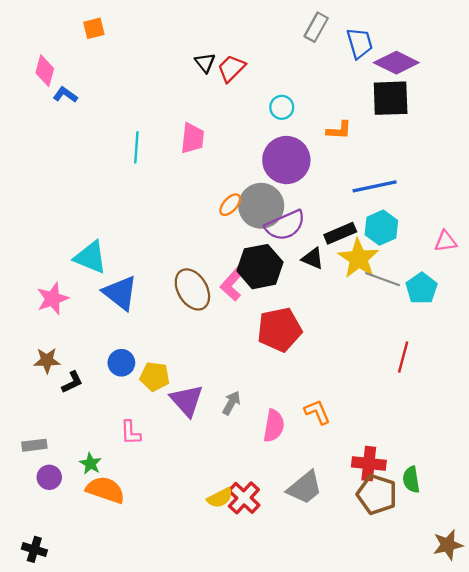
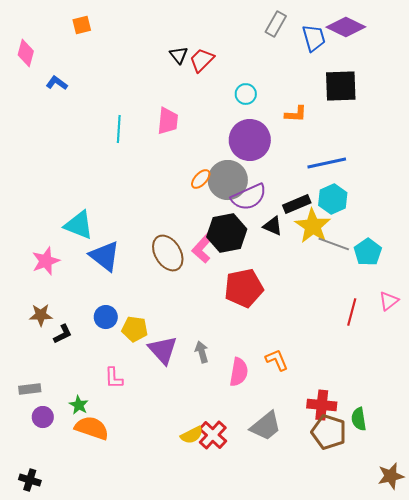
purple diamond: (396, 63) -> (346, 27), moved
pink diamond: (45, 71) -> (26, 53), moved
pink triangle: (446, 241) -> (389, 301), moved, turned -30
gray arrow: (231, 403) -> (202, 352), turned -45

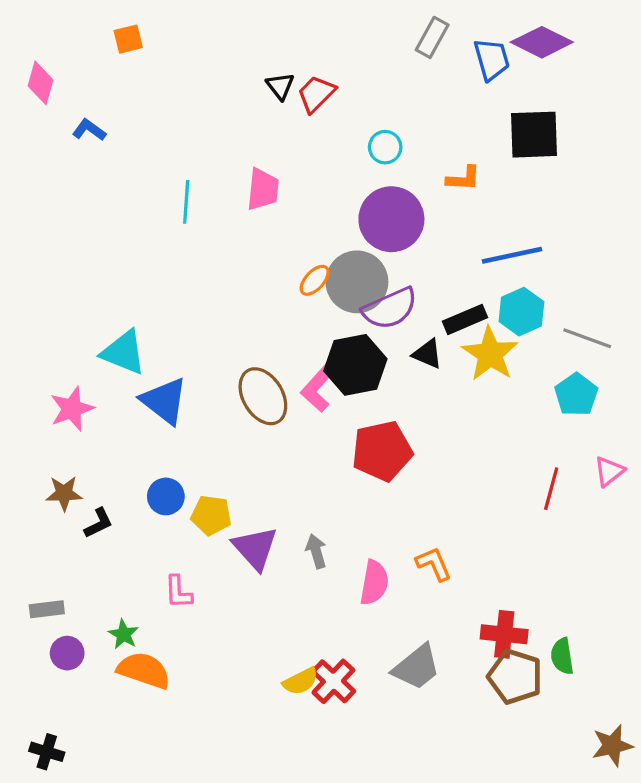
gray line: (334, 244) -> (587, 338), moved

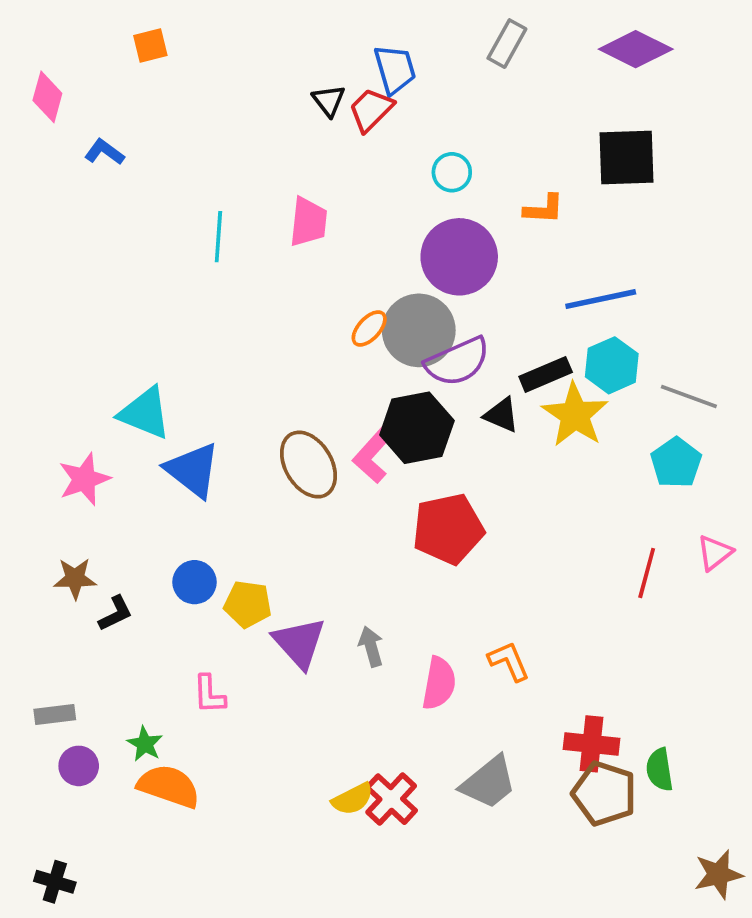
blue trapezoid: (492, 59) -> (395, 69), moved

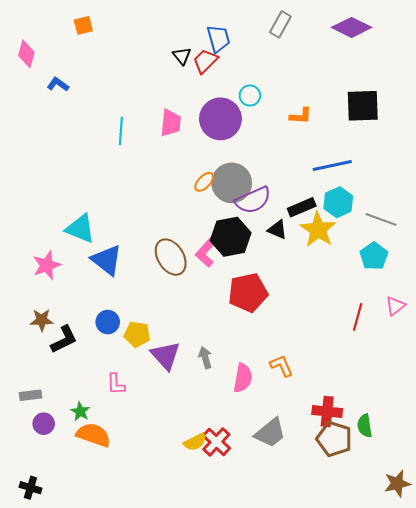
black square: (626, 158) -> (363, 106), moved
purple circle: (459, 257) -> (220, 119), moved
black L-shape: (115, 613) -> (64, 339), size x1.4

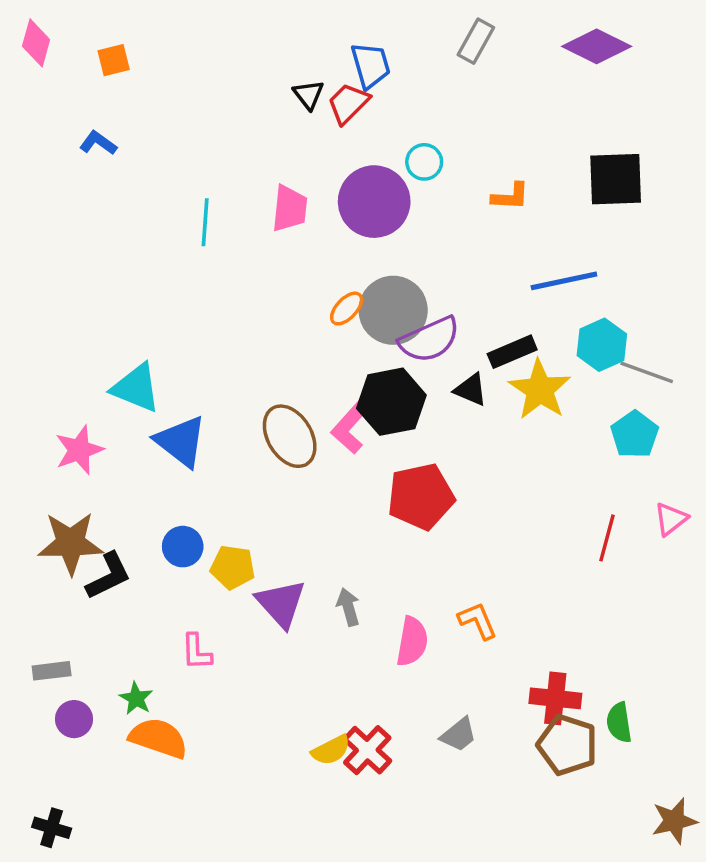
orange square: (83, 25) -> (114, 60), moved
pink diamond: (26, 54) -> (36, 43), moved
cyan hexagon: (338, 202) -> (602, 345), moved
brown star: (42, 320) -> (71, 543), size x1.6
gray trapezoid: (270, 433) -> (459, 735), size x0.7

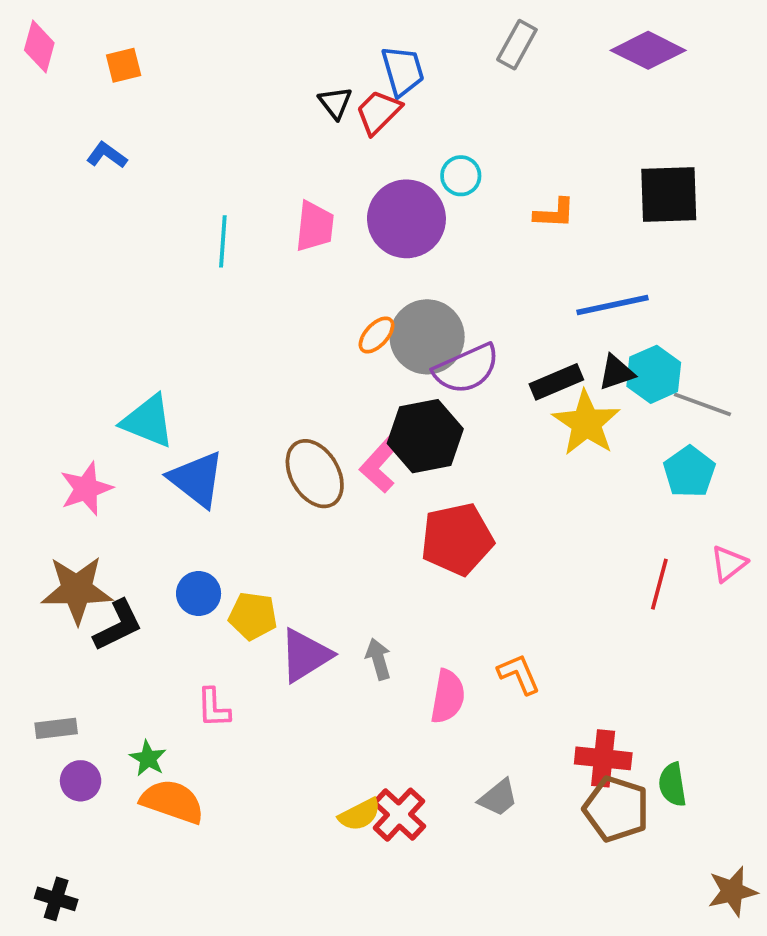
black triangle: (471, 390) -> (616, 372), moved, turned -42
purple triangle: (281, 604) -> (305, 655), turned 40

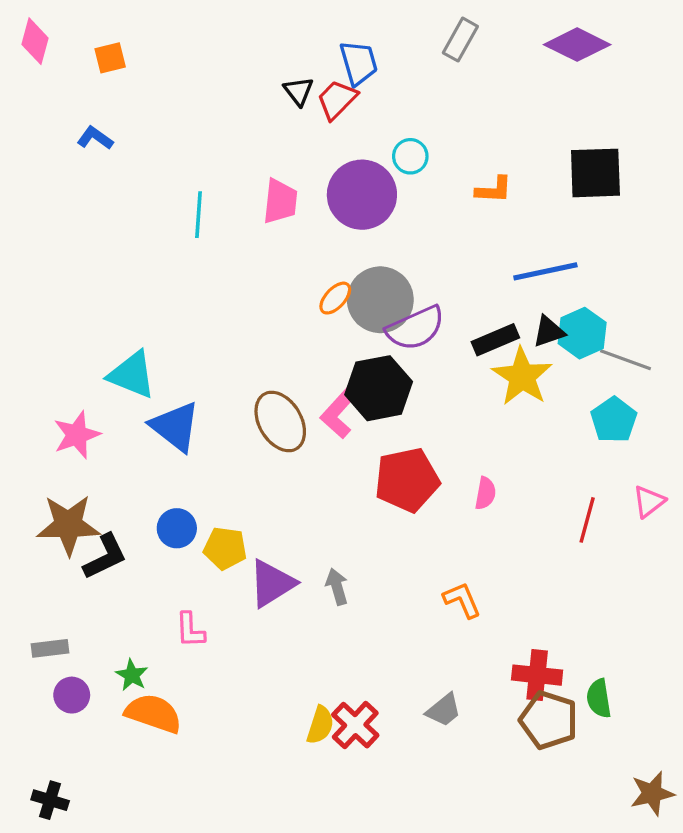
pink semicircle: (448, 697) -> (485, 493), moved, size x0.7
yellow semicircle: (360, 815) -> (320, 725), turned -45

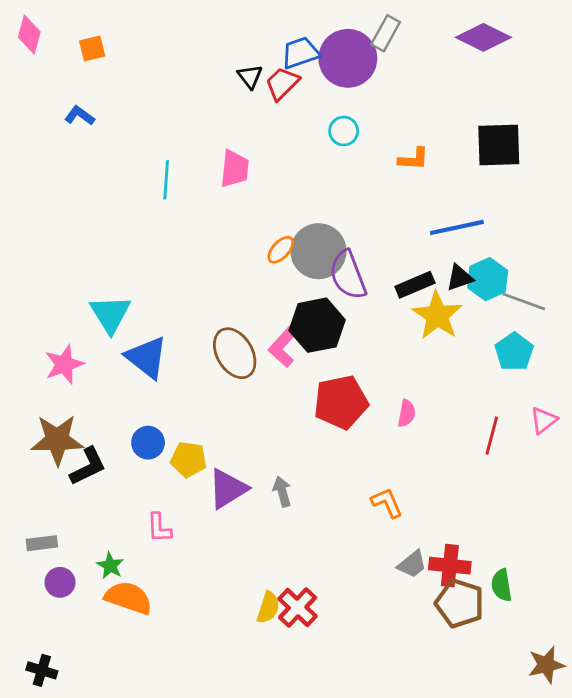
blue trapezoid: (359, 63) -> (300, 53), turned -93
purple circle: (362, 195) -> (348, 58), moved
purple semicircle: (415, 328) -> (348, 275), turned 93
cyan triangle: (132, 375) -> (110, 314), turned 36
gray trapezoid: (444, 710) -> (412, 564), moved

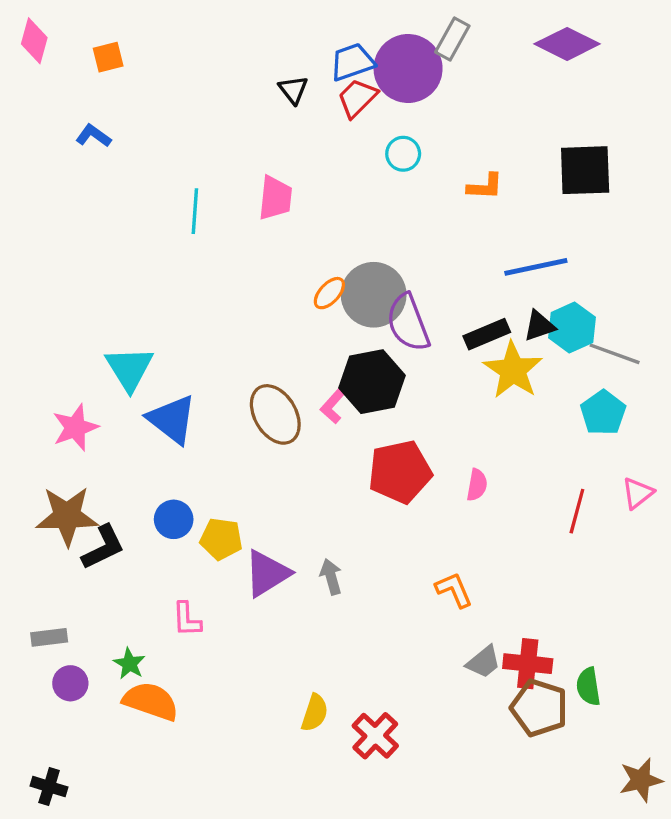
red trapezoid: (282, 83) -> (357, 98), moved
pink L-shape: (284, 346) -> (333, 406), size x0.7
red cross: (298, 608) -> (375, 736), moved

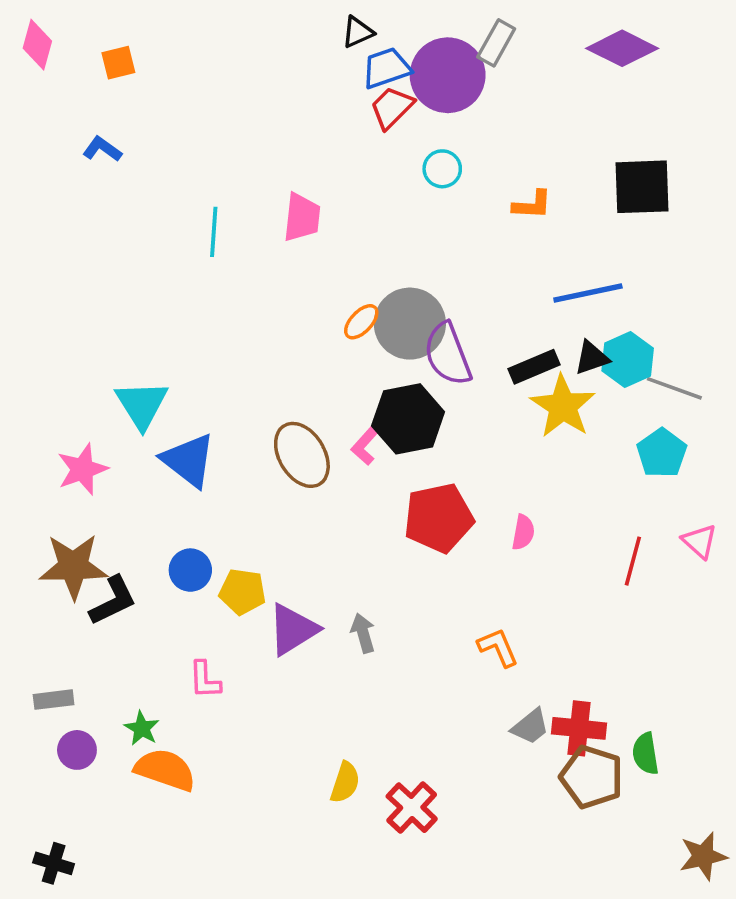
black triangle: (293, 90) -> (358, 32), moved, turned 44
pink triangle: (638, 493) -> (700, 541), turned -40

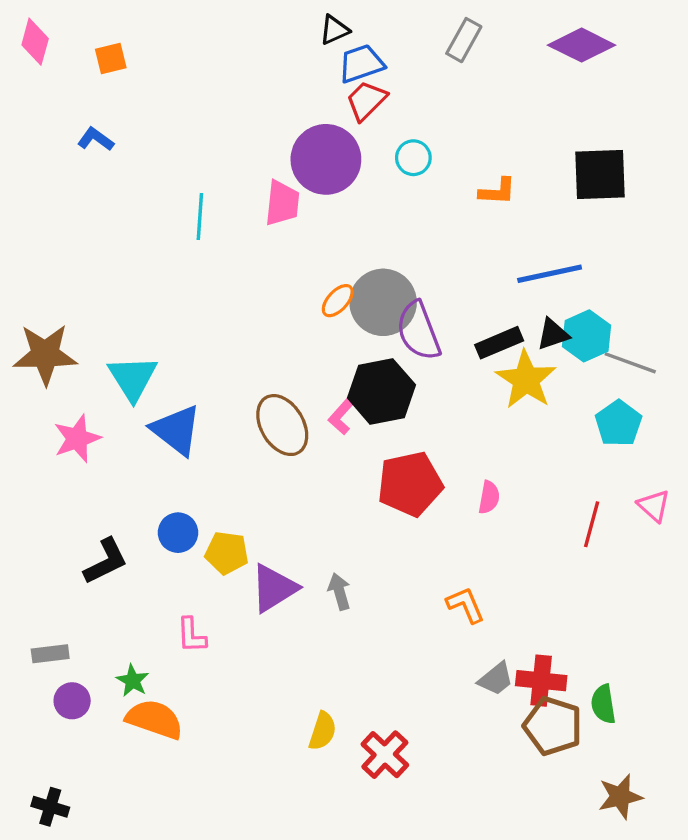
purple circle: (448, 75) -> (326, 159), moved
brown star: (73, 566) -> (45, 354), moved
brown star: (703, 856) -> (620, 797), moved

